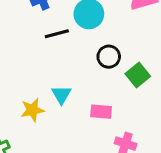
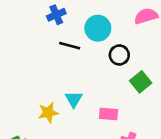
black line: (57, 34) -> (70, 46), turned 30
black circle: (109, 57) -> (119, 55), moved

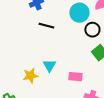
cyan circle: (98, 28) -> (79, 13), moved
black circle: (119, 55) -> (92, 30), moved

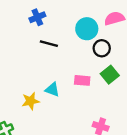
cyan triangle: (49, 66) -> (52, 90), turned -40
pink rectangle: (75, 77) -> (82, 80), moved

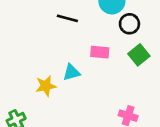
pink rectangle: (82, 80) -> (100, 52), moved
cyan triangle: (52, 90) -> (71, 72), turned -35

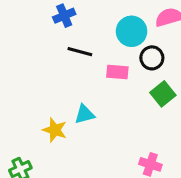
pink rectangle: (100, 52) -> (117, 72), moved
yellow star: (46, 86) -> (55, 130), turned 30

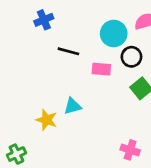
blue cross: (64, 16) -> (44, 20), moved

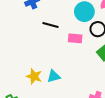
cyan triangle: (73, 106) -> (54, 76), moved

